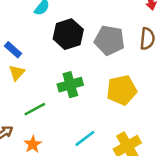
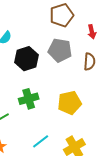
gray pentagon: (109, 40) -> (60, 50), moved

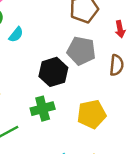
black hexagon: (27, 59) -> (53, 72), moved

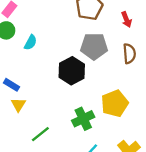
green cross: (43, 109) -> (83, 119), moved

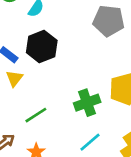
black hexagon: (72, 71) -> (42, 46), moved

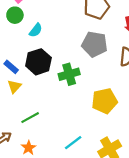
green cross: (87, 103) -> (69, 74), moved

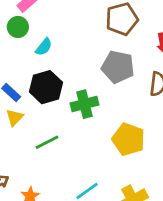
yellow pentagon: (104, 101) -> (128, 139), turned 30
green line: (30, 118) -> (47, 142), moved

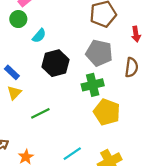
black hexagon: (46, 87) -> (55, 63), moved
green cross: (85, 104) -> (93, 85), moved

